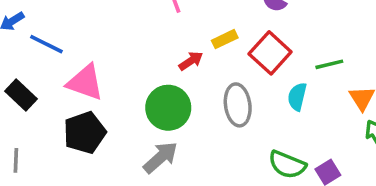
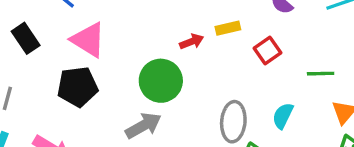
red square: (270, 53) -> (267, 51), size x0.7
cyan semicircle: (297, 97) -> (283, 116), moved
gray ellipse: (238, 105) -> (233, 122), moved

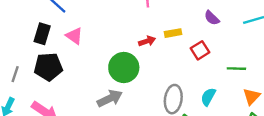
black rectangle: (26, 38) -> (42, 34), moved, turned 48
pink triangle: (88, 40) -> (74, 36), size x0.7
black pentagon: (77, 87) -> (48, 67), moved

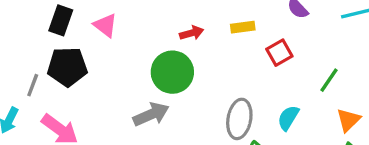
red arrow: (147, 41) -> (192, 33), moved
green line: (236, 69) -> (329, 80), turned -60
gray line: (15, 74) -> (33, 85), moved

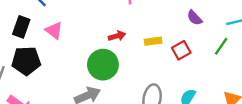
yellow rectangle: (243, 27) -> (153, 41), moved
green line: (329, 80) -> (221, 46), moved

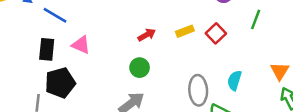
green circle: (103, 65) -> (140, 68), size x0.6

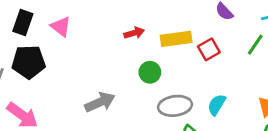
yellow rectangle: (185, 31) -> (176, 39), size x1.5
green circle: (140, 68) -> (150, 72), moved
gray ellipse: (198, 90) -> (175, 106), turned 72

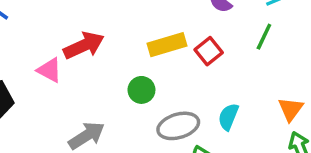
pink triangle: (61, 27) -> (49, 70), moved
red arrow: (134, 33) -> (84, 45), moved, size x1.6

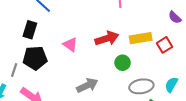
red arrow: (84, 45) -> (107, 38), moved

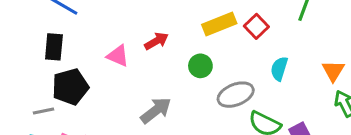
red arrow: (107, 38) -> (156, 41), moved, size x0.7
gray line: (14, 70) -> (44, 111), turned 72
cyan semicircle: (171, 85) -> (279, 69), moved

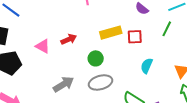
red square: (256, 26) -> (135, 37), turned 35
gray ellipse: (236, 95) -> (100, 82), moved

